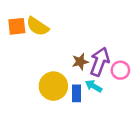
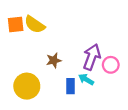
brown star: (80, 62) -> (54, 60), moved
yellow circle: (53, 86) -> (27, 86), moved

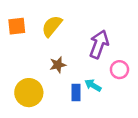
yellow semicircle: (35, 25) -> (52, 26), moved, turned 95
purple arrow: (92, 57) -> (99, 44), moved

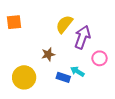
yellow semicircle: (52, 26) -> (64, 24), moved
blue rectangle: (76, 93) -> (63, 77), turned -72

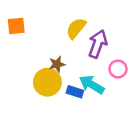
cyan arrow: (77, 71) -> (92, 85), size x1.5
yellow circle: (24, 77) -> (47, 82), moved

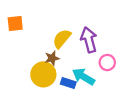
yellow semicircle: (76, 28) -> (62, 39), moved
purple arrow: (98, 44) -> (89, 40), turned -35

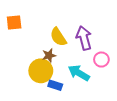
yellow semicircle: (62, 39) -> (58, 37), turned -72
blue rectangle: (68, 83) -> (55, 85), moved

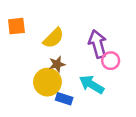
yellow semicircle: (58, 37) -> (53, 38), moved, turned -102
pink circle: (101, 60) -> (111, 61), moved

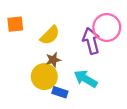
pink circle: (111, 61) -> (107, 27), moved, size x1.6

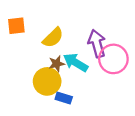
pink circle: (107, 27) -> (113, 59), moved
cyan arrow: (86, 79) -> (76, 62), moved

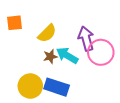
yellow circle: (47, 81) -> (30, 86), moved
blue rectangle: (64, 98) -> (57, 87), size x1.6

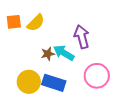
yellow semicircle: (47, 33) -> (36, 23), moved
pink circle: (101, 52) -> (97, 76), moved

